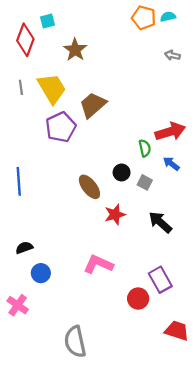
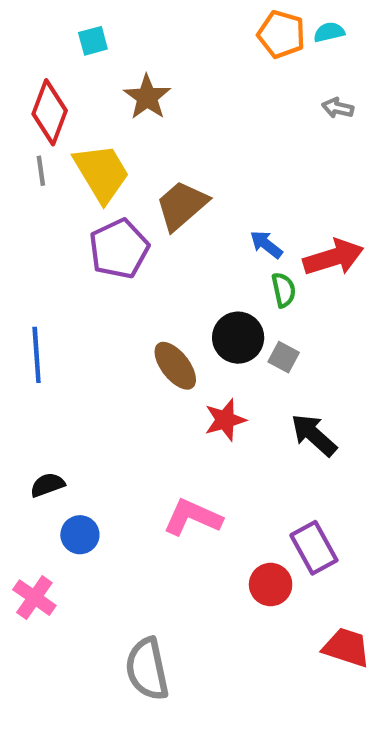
red diamond: (25, 40) -> (50, 112), moved
blue arrow: (171, 164) -> (266, 244), moved
black circle: (122, 172) -> (238, 338), size x1.5

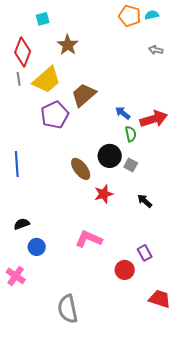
yellow trapezoid: (102, 173) -> (47, 80), turned 80
black arrow: (314, 435) -> (145, 201), size x0.7
purple rectangle: (314, 548) -> (145, 253), size x0.7

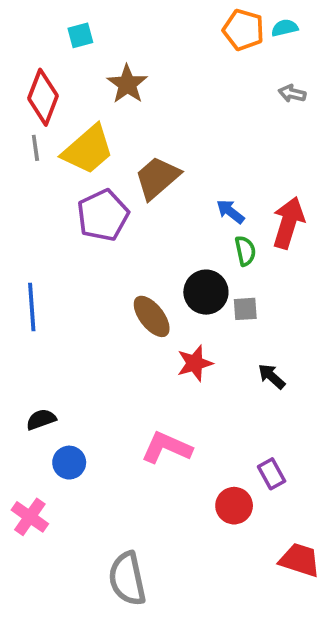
red arrow: (154, 119) -> (288, 223), turned -56
gray square: (131, 165) -> (245, 309), turned -32

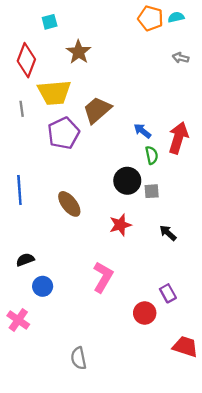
gray line: (35, 148) -> (22, 109), moved
yellow trapezoid: (88, 150) -> (54, 93), turned 36
brown ellipse: (152, 316) -> (69, 204), moved
pink L-shape: (167, 448) -> (103, 277), turned 96
gray semicircle: (127, 579) -> (79, 358), size x0.7

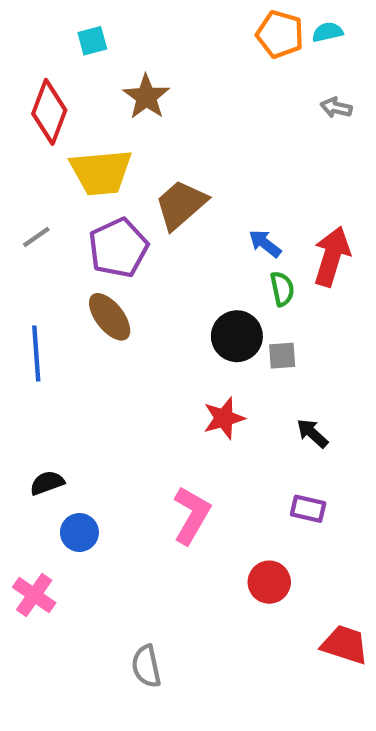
gray line: (22, 109) -> (36, 237), moved, turned 63
brown ellipse: (69, 204) -> (110, 317), moved
purple rectangle: (168, 293) -> (308, 509), moved, turned -48

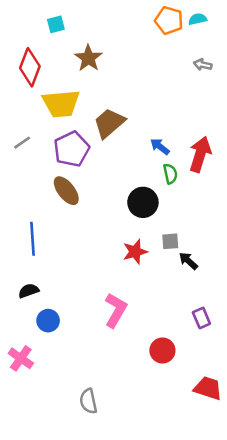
blue line: (36, 353) -> (32, 239), moved
gray square: (282, 356) -> (170, 241), moved
purple rectangle: (308, 509) -> (201, 318), moved, turned 54

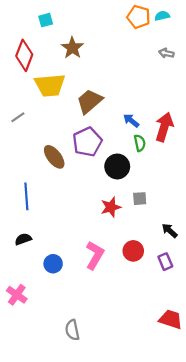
purple pentagon: (71, 149) -> (87, 142), moved
black arrow: (188, 261) -> (170, 231), moved
blue circle: (48, 321) -> (53, 264), moved
red circle: (162, 350) -> (133, 251), moved

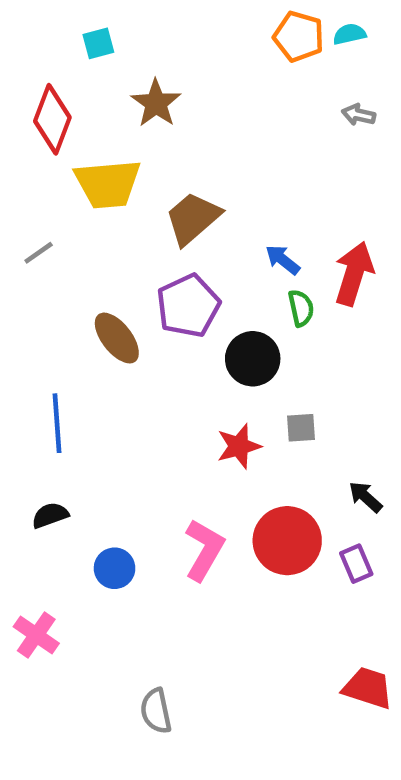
red circle: (133, 251) -> (287, 541), size x1.5

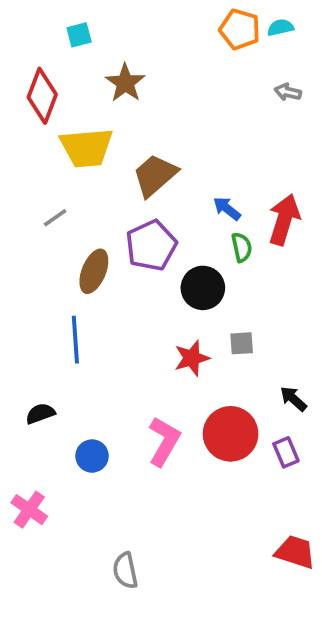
gray line: (39, 253) -> (55, 218), moved
brown ellipse: (117, 338) -> (94, 271), turned 60
blue line: (57, 423) -> (75, 340), moved

